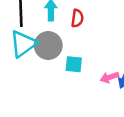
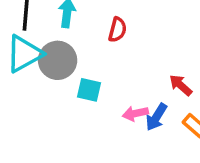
red semicircle: (77, 18) -> (117, 30), moved

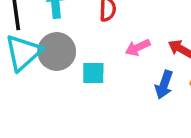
pink arrow: (135, 113) -> (138, 48), moved

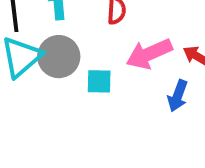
pink arrow: (138, 48) -> (149, 54), size x1.6

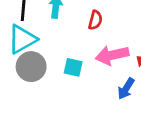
gray circle: (59, 57) -> (31, 67), moved

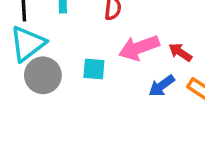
blue arrow: (126, 89) -> (162, 86), turned 30

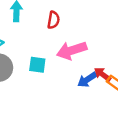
red arrow: (180, 52) -> (102, 74), moved

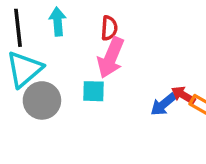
pink arrow: (72, 50) -> (111, 58), moved, turned -44

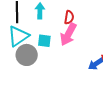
cyan square: (93, 91) -> (44, 41), moved

